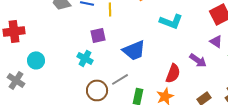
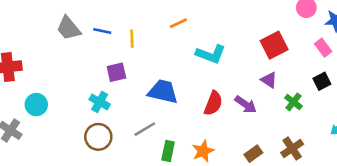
blue trapezoid: (134, 50) -> (163, 92), turned -145
red semicircle: (173, 73) -> (213, 103), moved
brown circle: (97, 90) -> (98, 137), moved

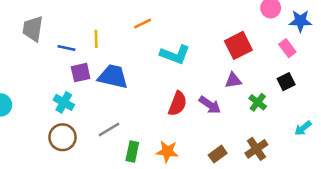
gray trapezoid: (69, 28) -> (33, 29), turned 48
blue line: (102, 31) -> (66, 48), moved
purple triangle: (269, 80) -> (233, 80), turned -42
blue trapezoid: (163, 92) -> (113, 76), moved
orange star: (203, 151) -> (167, 151), turned 30

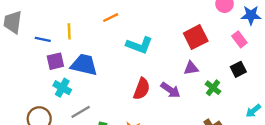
cyan cross: (64, 102) -> (62, 88), moved

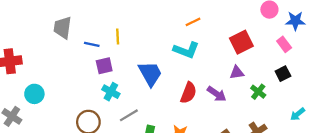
orange line: (111, 18) -> (193, 22), moved
blue trapezoid: (84, 65) -> (150, 74), moved, turned 48

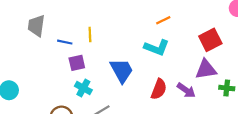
purple triangle: (237, 73) -> (206, 69), size x1.5
green cross: (258, 92) -> (227, 88), turned -32

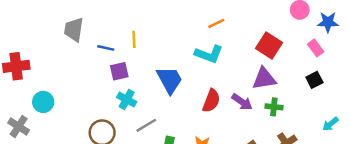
red square: (210, 40) -> (269, 45), turned -30
green cross: (227, 88) -> (274, 107), moved

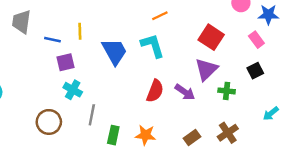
cyan L-shape: (209, 54) -> (153, 46), turned -128
purple triangle: (264, 79) -> (206, 69), turned -35
blue trapezoid: (170, 80) -> (114, 52), moved
green cross: (274, 107) -> (227, 91), moved
gray line: (146, 125) -> (92, 115), turned -48

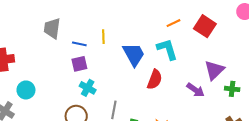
red square: (211, 37) -> (205, 26), moved
purple square: (66, 62) -> (79, 64), moved
cyan cross: (73, 90) -> (88, 88), moved
red semicircle: (155, 91) -> (155, 80), moved

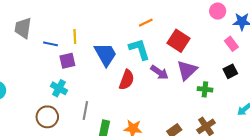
red square: (205, 26) -> (178, 41), moved
purple square: (79, 64) -> (67, 61), moved
purple arrow: (195, 90) -> (159, 72), moved

